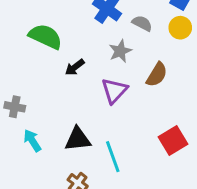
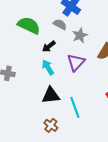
gray semicircle: (142, 23) -> (60, 24), moved
cyan arrow: (32, 141) -> (48, 67), moved

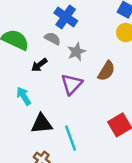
cyan arrow: (48, 67) -> (24, 96), moved

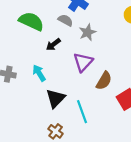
brown semicircle: (106, 71) -> (104, 81), moved
black triangle: (42, 124) -> (56, 98), turned -40

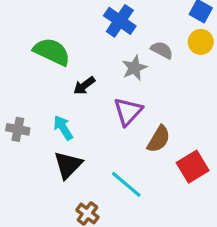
gray semicircle: (65, 20) -> (162, 50), moved
black triangle: (56, 98) -> (68, 165), moved
cyan line: (82, 112) -> (126, 184), turned -30

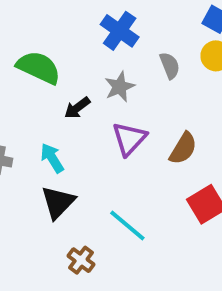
gray semicircle: (162, 50) -> (170, 66), turned 40
gray star: (134, 68) -> (120, 87), moved
brown semicircle: (159, 139) -> (183, 148), moved

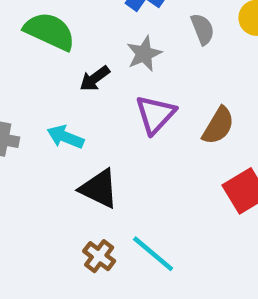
cyan arrow: (52, 158) -> (65, 137), turned -36
black triangle: (58, 202) -> (99, 189), moved, turned -48
cyan line: (127, 225) -> (153, 254), moved

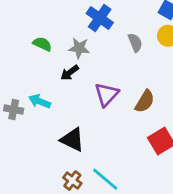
green semicircle: (50, 31) -> (42, 44), size x0.6
gray star: (144, 54) -> (79, 48), moved, turned 30
cyan arrow: (65, 137) -> (40, 101), moved

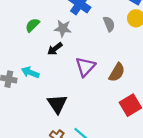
green semicircle: (42, 44) -> (32, 25), turned -70
black triangle: (72, 140) -> (57, 104), turned 30

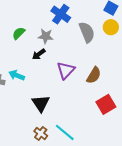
gray semicircle: (109, 24) -> (87, 32), size x1.5

